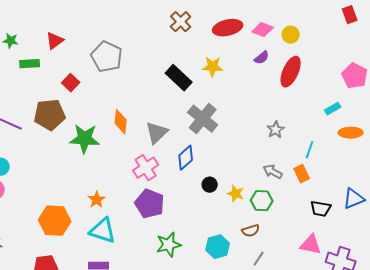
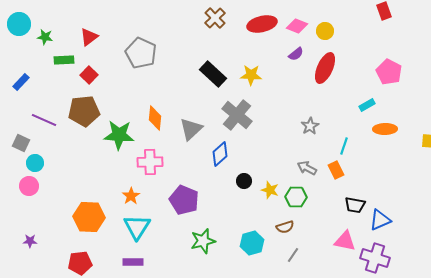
yellow star: (213, 67) -> (251, 75), moved
red square: (71, 83) -> (89, 75), moved
pink cross: (146, 168) -> (150, 162), moved, turned 30
blue triangle: (354, 199) -> (380, 220), moved
cyan triangle: (103, 231) -> (137, 227), turned 44

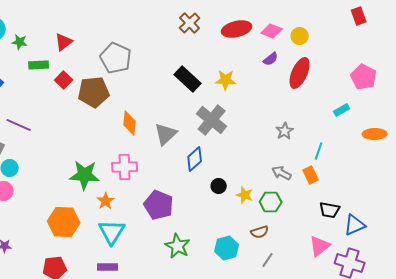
brown pentagon: (84, 111) -> (94, 92), moved
orange ellipse: (385, 129) -> (375, 134), moved
green star: (119, 135) -> (85, 175), moved
green star: (203, 241) -> (178, 246), turned -30
pink triangle: (345, 241) -> (320, 246), turned -50

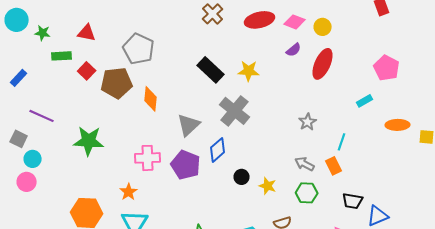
red triangle: (64, 42) -> (87, 33), turned 48
orange diamond: (130, 123) -> (151, 99), moved
green star: (85, 175) -> (89, 141), moved
green hexagon: (271, 202) -> (307, 193), moved
purple pentagon: (159, 205) -> (186, 165), moved

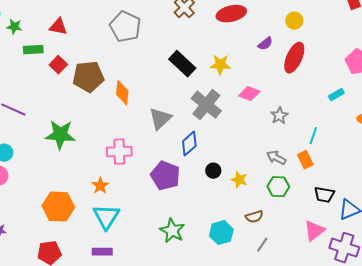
pink diamond: (295, 22) -> (249, 94), moved
gray pentagon: (139, 49) -> (125, 27), moved
purple pentagon: (186, 165) -> (165, 176), moved

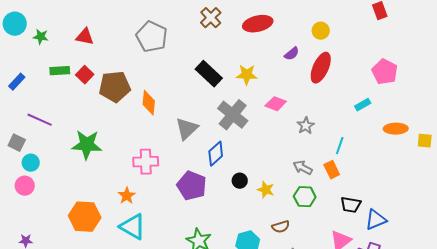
green rectangle: (33, 50) -> (60, 71), moved
cyan triangle: (106, 217) -> (133, 227), turned -32

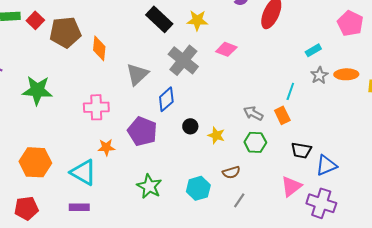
pink pentagon: (385, 72) -> (350, 23), moved
gray star: (306, 126) -> (319, 75), moved
orange star: (127, 196) -> (106, 147), moved, turned 30

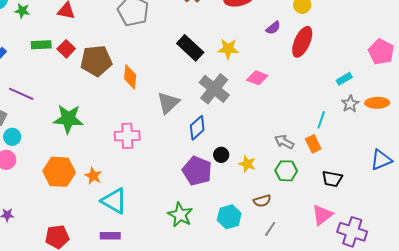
purple pentagon: (142, 131) -> (197, 171), moved
orange star: (106, 147) -> (93, 176), moved, turned 30
orange hexagon: (35, 162) -> (59, 172), moved
blue triangle: (326, 165) -> (381, 160), moved

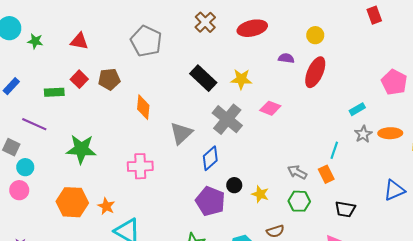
purple semicircle: (273, 28) -> (286, 58), turned -133
green rectangle: (41, 45) -> (54, 92), moved
brown pentagon: (96, 61) -> (109, 79), moved, size x0.7

